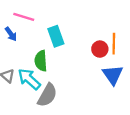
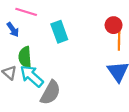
red circle: (100, 49) -> (114, 25), moved
green semicircle: (41, 61) -> (25, 57), moved

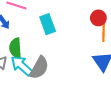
gray semicircle: (50, 93) -> (39, 68), moved

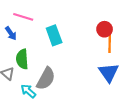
cyan arrow: (22, 66) -> (28, 91), moved, size x0.7

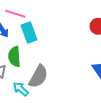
cyan rectangle: (54, 35) -> (29, 33), moved

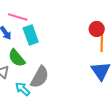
green semicircle: (14, 57) -> (17, 58), turned -36

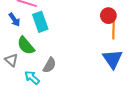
gray semicircle: (40, 77) -> (50, 65), size x0.7

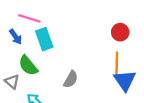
orange line: (114, 29) -> (117, 63), moved
gray semicircle: (50, 65) -> (71, 79), moved

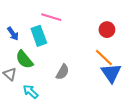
pink line: (29, 18) -> (51, 17), moved
orange line: (117, 63) -> (104, 57), turned -48

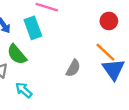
gray semicircle: (63, 72) -> (73, 68), moved

